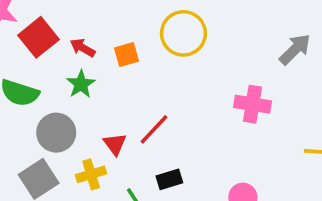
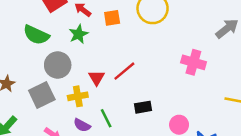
black rectangle: (169, 179) -> (143, 107), moved

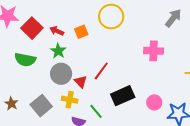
gray circle: (58, 65) -> (61, 74), moved
yellow cross: (78, 96) -> (70, 100), turned 35
black rectangle: (143, 107) -> (123, 96), size x1.6

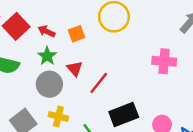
red triangle: (81, 82) -> (75, 69), moved

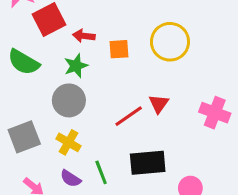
red arrow: (47, 31) -> (84, 36), turned -35
red triangle: (75, 69) -> (159, 104), moved

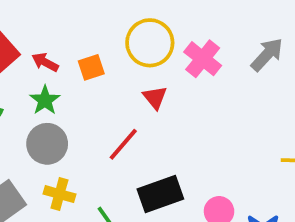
red arrow: (84, 36) -> (45, 62), turned 35
red triangle: (159, 104) -> (155, 97), moved
pink cross: (215, 113) -> (203, 59), moved, turned 32

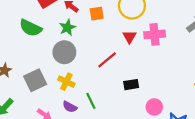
pink cross: (203, 59) -> (155, 34), moved, turned 36
black rectangle: (160, 194) -> (131, 85), moved, size x0.6

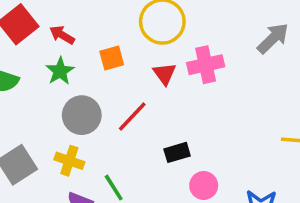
orange square: (97, 14) -> (112, 58), moved
gray circle: (64, 52) -> (82, 115), moved
pink circle: (154, 107) -> (204, 185), moved

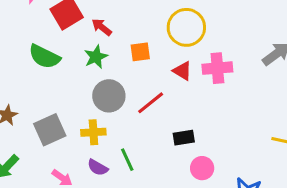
red triangle: (165, 74) -> (182, 71), turned -30
yellow cross: (69, 161) -> (93, 132), turned -30

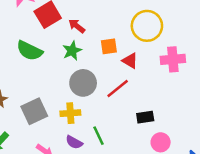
red triangle: (182, 71) -> (130, 61), moved

